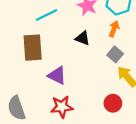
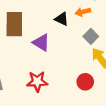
orange arrow: (114, 29) -> (83, 12), moved, turned -128
purple triangle: (57, 75) -> (41, 43), moved

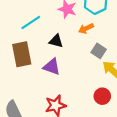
black triangle: (62, 19) -> (56, 41), moved

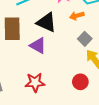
black triangle: (56, 41) -> (47, 22), size x1.5

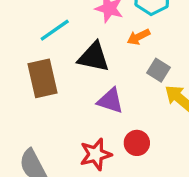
purple triangle: (38, 46) -> (110, 101), moved
red circle: (80, 82) -> (137, 143), moved

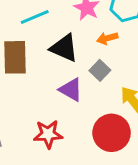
gray square: (159, 70) -> (100, 70), moved
red circle: (137, 143) -> (112, 133), moved, size x1.6

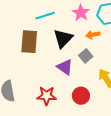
black triangle: (64, 48) -> (63, 38), turned 45
red circle: (112, 133) -> (81, 96), moved, size x0.7

